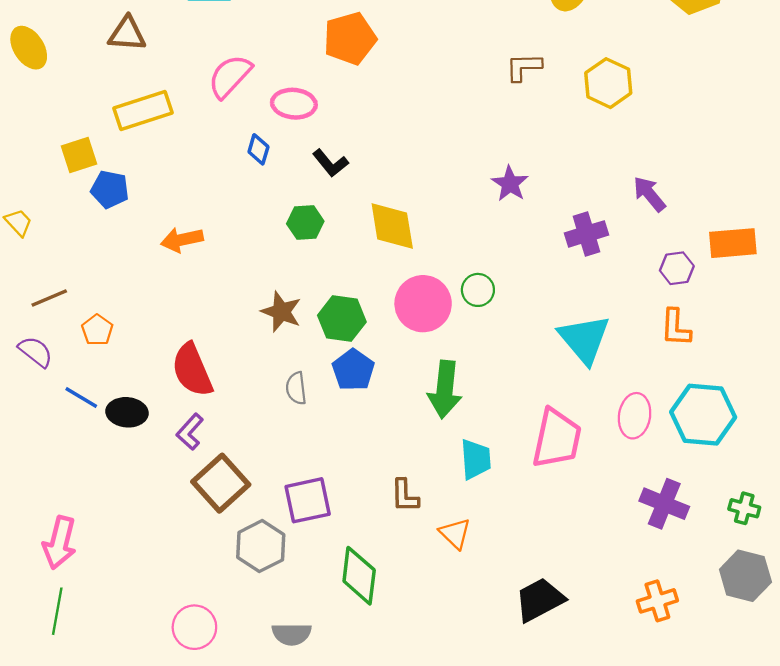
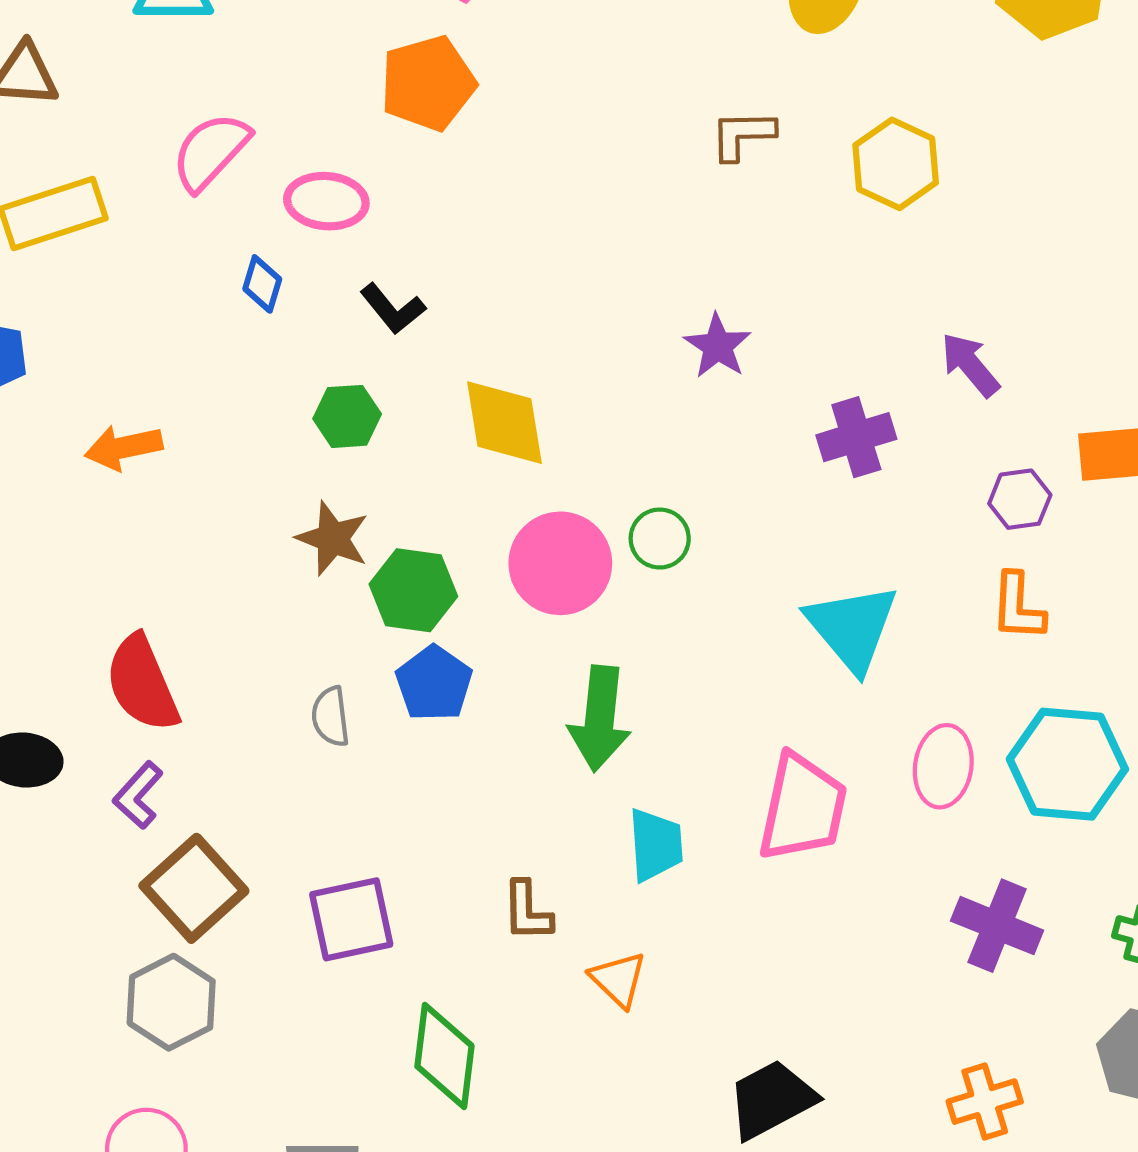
brown star: (281, 312) -> (333, 539), moved
gray hexagon: (261, 546) -> (171, 1002), moved

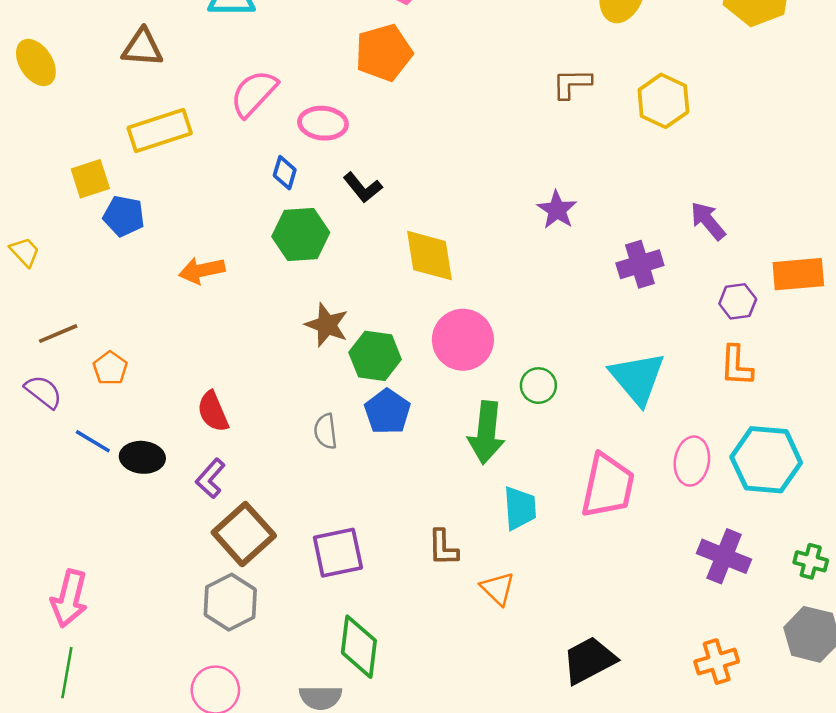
green hexagon: (347, 416) -> (301, 235), moved, size x1.4
green circle: (660, 539) -> (538, 386), moved
red semicircle: (142, 683) -> (213, 412), size x0.7
green diamond: (444, 1056) -> (359, 647), moved

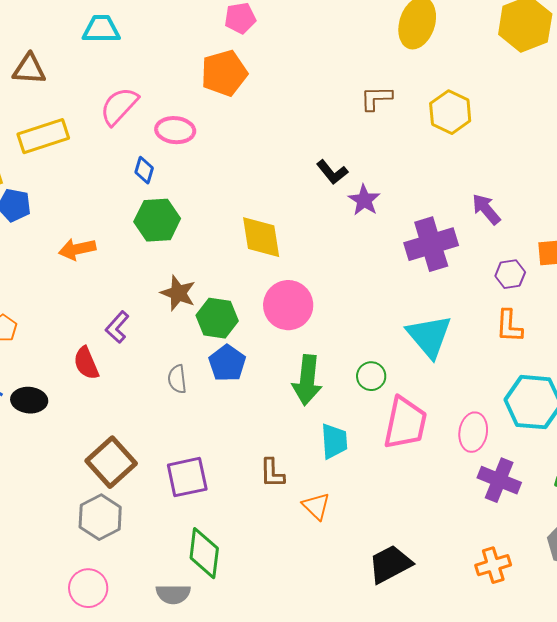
black L-shape: (363, 188) -> (332, 172), moved
purple cross: (640, 264) -> (431, 244), size x1.4
green circle: (538, 386) -> (371, 376), moved
pink ellipse: (692, 461) -> (473, 432), moved
purple L-shape: (210, 478) -> (117, 327), moved

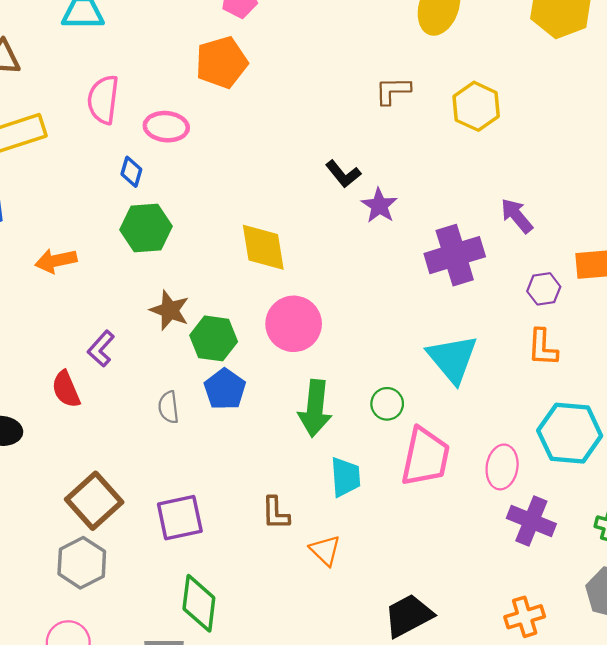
pink semicircle: (119, 106) -> (103, 100), turned -36

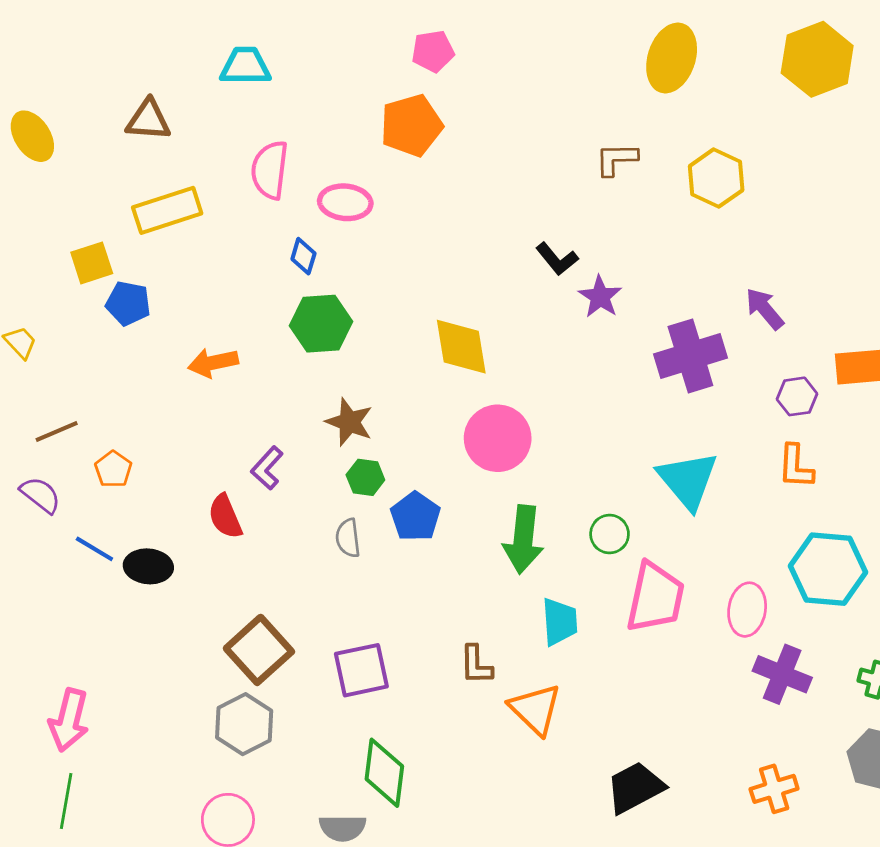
green hexagon: (214, 338) -> (365, 477), moved, size x0.7
orange triangle: (325, 550) -> (535, 709), size x1.4

